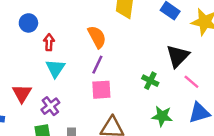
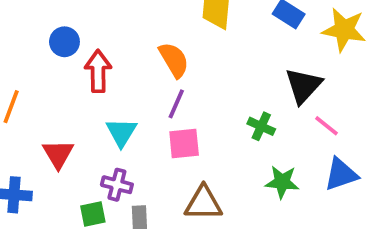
red arrow: (49, 42) -> (98, 71), size x1.5
cyan triangle: (55, 68) -> (121, 132), moved
purple cross: (50, 106) -> (117, 185), moved, turned -36

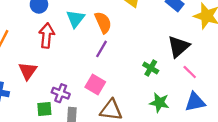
red arrow: (98, 71) -> (47, 36), moved
cyan triangle: (121, 132) -> (76, 19), moved
pink square: (184, 144) -> (95, 84), moved, turned 30

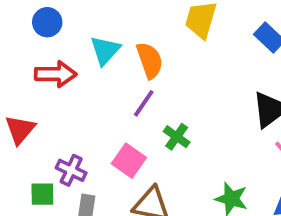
red arrow: (47, 36) -> (56, 74), turned 80
green cross: (151, 68) -> (177, 137), moved

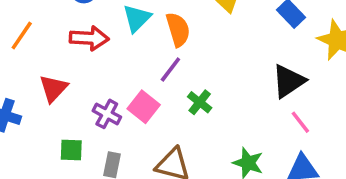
pink square: (129, 161) -> (144, 107), moved
purple cross: (71, 170) -> (107, 114), moved

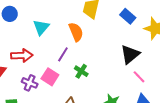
orange semicircle: (178, 29) -> (76, 32), moved
red arrow: (89, 38) -> (22, 55), moved

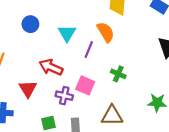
purple line: (63, 54) -> (89, 50), moved
red arrow: (22, 55) -> (51, 67), turned -145

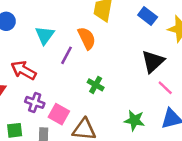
pink square: (85, 85) -> (59, 114), moved

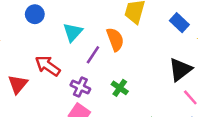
purple cross: (35, 102) -> (80, 87), moved

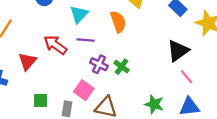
purple line: (93, 55) -> (85, 40), moved, turned 60
purple cross: (80, 87) -> (99, 64), moved

